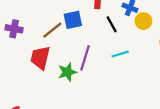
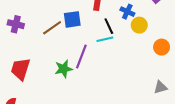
cyan line: (120, 54) -> (105, 39), moved
red trapezoid: (40, 58) -> (20, 69), moved

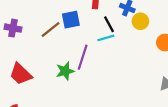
red trapezoid: (20, 69) -> (21, 74), turned -60

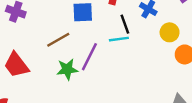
yellow circle: (140, 21) -> (170, 32), moved
brown line: (51, 30) -> (58, 40), moved

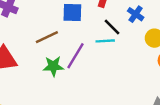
black line: (125, 24) -> (112, 27), turned -30

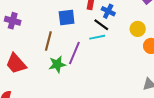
blue cross: (136, 14) -> (108, 11), moved
brown line: (47, 37) -> (48, 41), turned -42

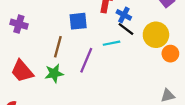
black line: (101, 25) -> (126, 29), moved
yellow circle: (138, 29) -> (156, 35), size x1.5
green star: (57, 64) -> (54, 73), moved

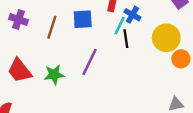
black line: (126, 29) -> (126, 39), moved, turned 42
cyan line: (111, 43) -> (120, 26), moved, turned -56
brown line: (58, 47) -> (52, 27), moved

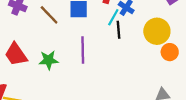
brown line: (52, 27) -> (49, 15), turned -65
purple line: (89, 62) -> (83, 50), turned -30

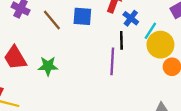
cyan line: (113, 17) -> (150, 31), moved
purple line: (83, 50) -> (112, 61), moved

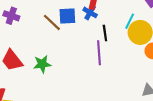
blue cross: (131, 18) -> (90, 12), moved
brown line: (52, 20) -> (52, 22), moved

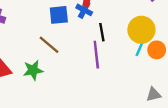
cyan line: (130, 21) -> (140, 47), moved
brown line: (52, 22) -> (49, 45), moved

